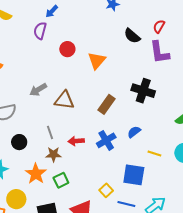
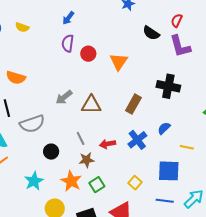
purple semicircle: (40, 31) -> (68, 43), moved
yellow square: (106, 190) -> (135, 183), moved

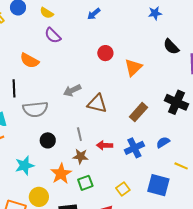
purple semicircle: (68, 43) -> (53, 35), moved, turned -66

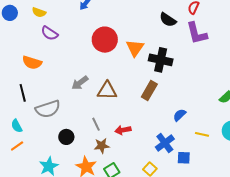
red circle: (105, 53) -> (105, 40), size x1.6
black cross: (176, 102) -> (161, 60), moved
blue cross: (134, 148) -> (165, 143), moved
blue square: (158, 185) -> (184, 158), size x0.6

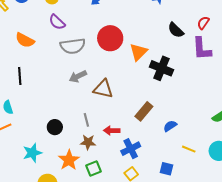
orange semicircle: (32, 63) -> (25, 40), moved
brown rectangle: (149, 90) -> (144, 111), moved
gray semicircle: (48, 109) -> (73, 46), moved
blue cross: (165, 143) -> (131, 149), moved

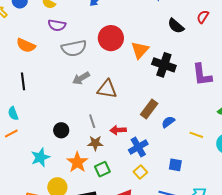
purple semicircle: (57, 22) -> (57, 25), turned -30
purple L-shape: (202, 49) -> (202, 75), moved
blue semicircle: (170, 126) -> (168, 122), moved
yellow line: (189, 149) -> (196, 135), moved

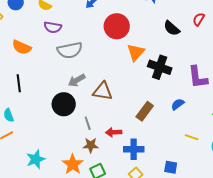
red circle: (111, 38) -> (117, 26), moved
blue semicircle: (168, 122) -> (178, 104), moved
black circle: (61, 130) -> (64, 104), moved, size x1.5
blue cross: (138, 147) -> (134, 149), turned 30

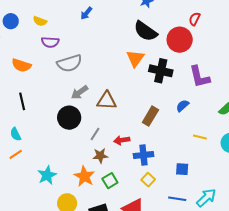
red circle: (117, 26) -> (180, 40), moved
black semicircle: (172, 28) -> (146, 31), moved, size x1.4
gray line: (88, 123) -> (95, 134), turned 56

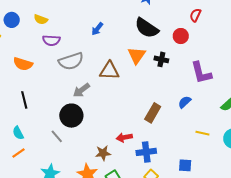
blue arrow: (86, 13) -> (97, 29), moved
red circle: (180, 40) -> (181, 36), size x0.6
black cross: (161, 71) -> (161, 59), moved, size x0.6
brown triangle: (107, 101) -> (109, 71), moved
gray line: (95, 134) -> (57, 136), moved, turned -72

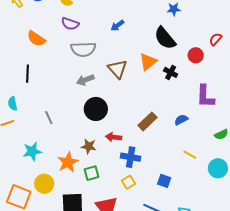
brown triangle: (109, 71) -> (117, 69), turned 30
black circle: (71, 116) -> (96, 109), moved

